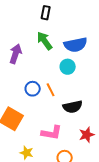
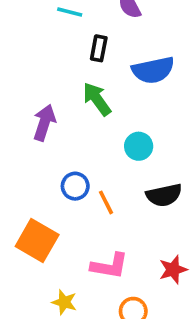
blue semicircle: (76, 45) -> (153, 70), moved
orange line: (51, 90) -> (106, 202), moved
black semicircle: (73, 107) -> (164, 195), moved

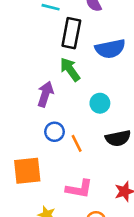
black rectangle: (99, 48) -> (71, 33), size x1.6
purple arrow: (44, 123) -> (45, 94), moved
orange square: (37, 241) -> (27, 171), turned -36

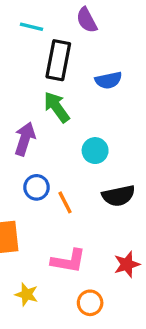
blue semicircle: (110, 49) -> (108, 80), size x0.7

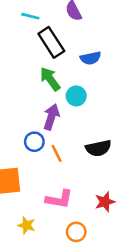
black rectangle: (58, 60) -> (51, 42), turned -44
purple arrow: (25, 139) -> (51, 117), moved
cyan circle: (95, 151) -> (76, 96), moved

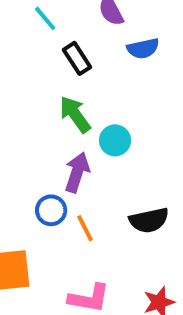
cyan line: (30, 16) -> (45, 18), turned 36
black rectangle: (51, 42) -> (77, 58), size x0.7
blue semicircle: (91, 58) -> (143, 48), moved

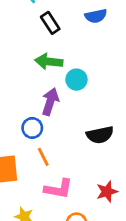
green arrow: (75, 114) -> (49, 62), turned -48
orange line: (85, 228) -> (43, 157), moved

